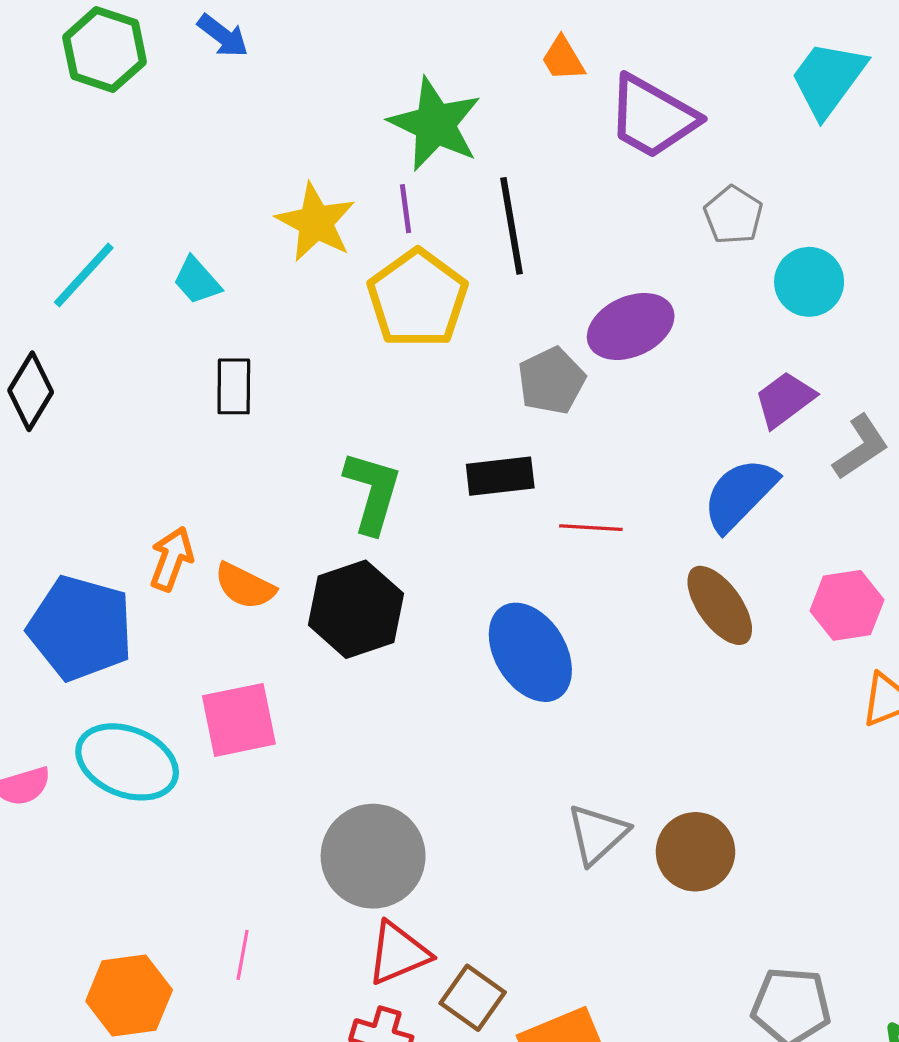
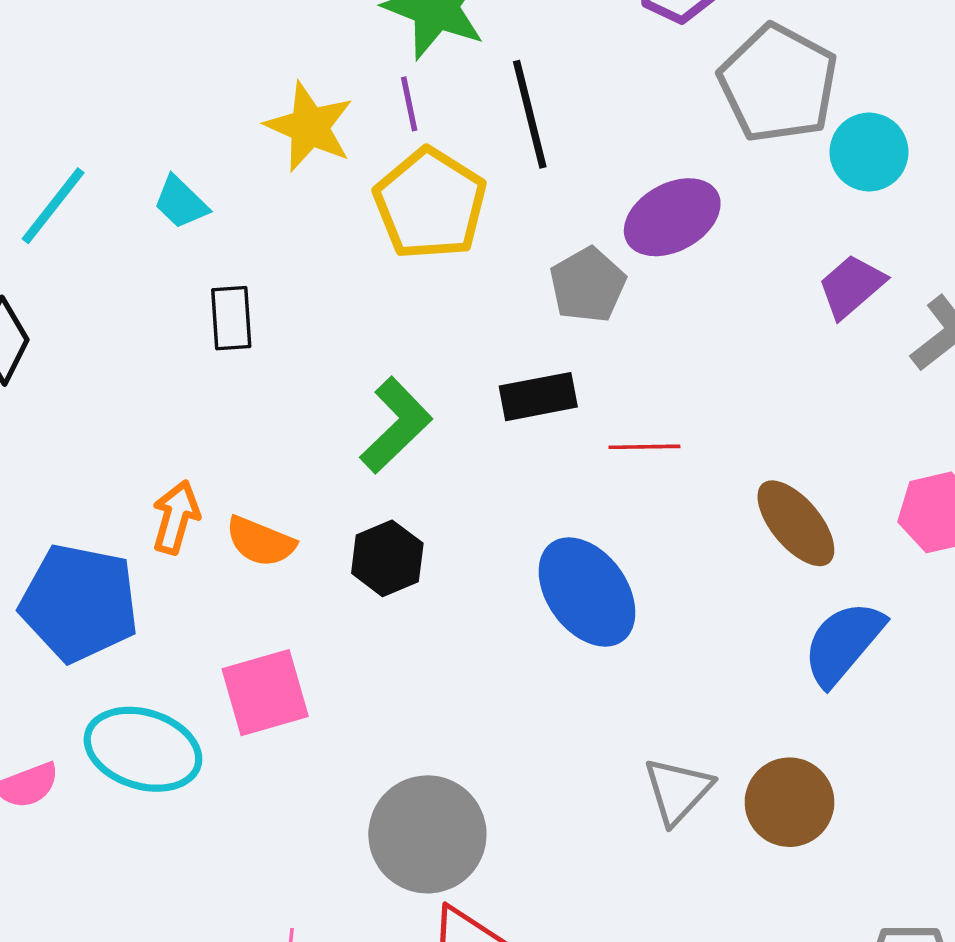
gray pentagon: (733, 215) -> (778, 83), size x1.8
green L-shape: (372, 492) -> (396, 425), turned 34
blue semicircle: (740, 494) -> (843, 643), moved
black hexagon: (356, 609) -> (387, 558), size x0.7

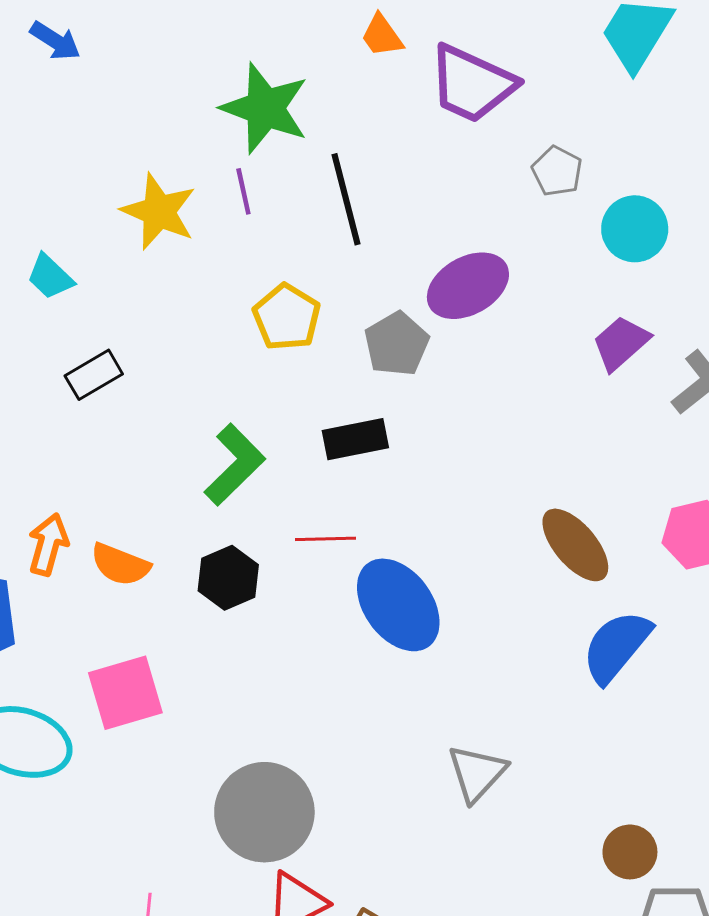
gray pentagon: (778, 83) -> (557, 171), size x0.5
yellow pentagon: (430, 204) -> (287, 317), moved, size x0.7
black rectangle: (231, 318) -> (94, 375), turned 64
red line: (644, 447) -> (325, 539), moved
brown circle: (789, 802) -> (630, 852), moved, size x0.7

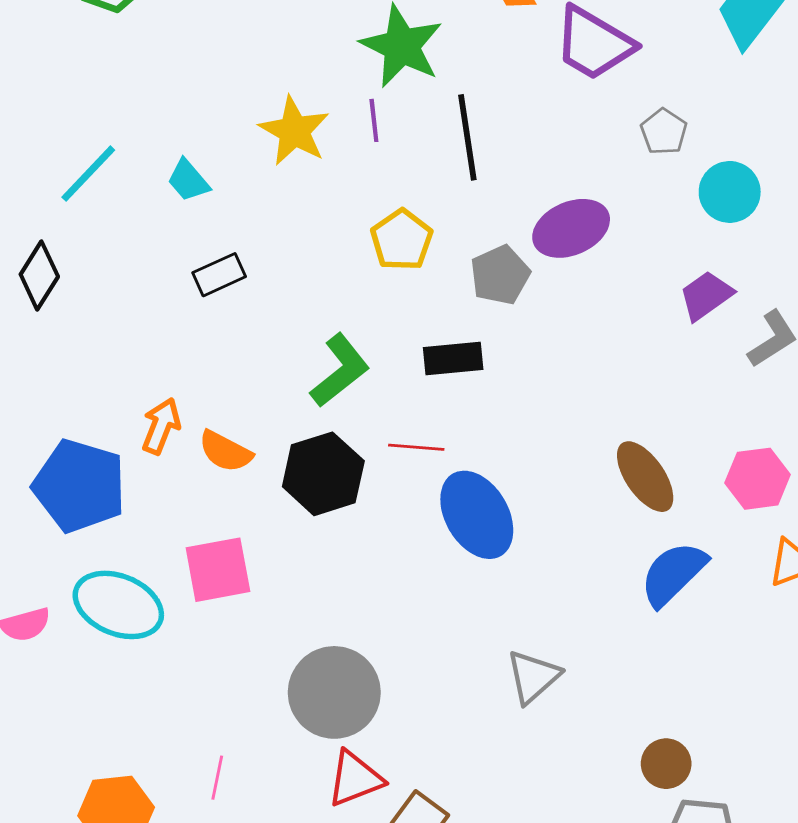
black hexagon: (228, 578) -> (323, 474), size x1.4

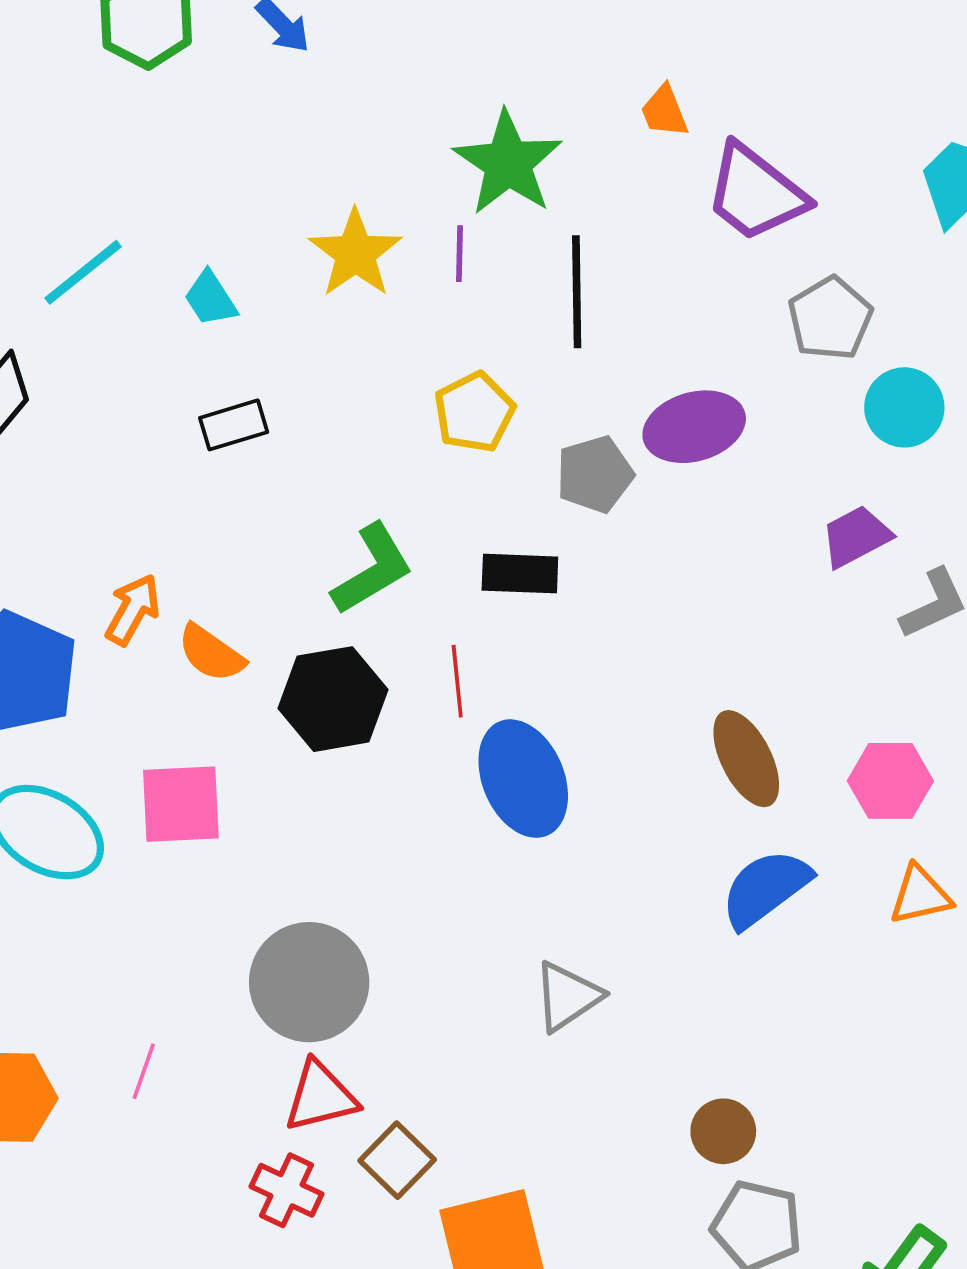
gray pentagon: (664, 132) -> (830, 318), size x1.4
red line: (416, 447) -> (457, 681), turned 72

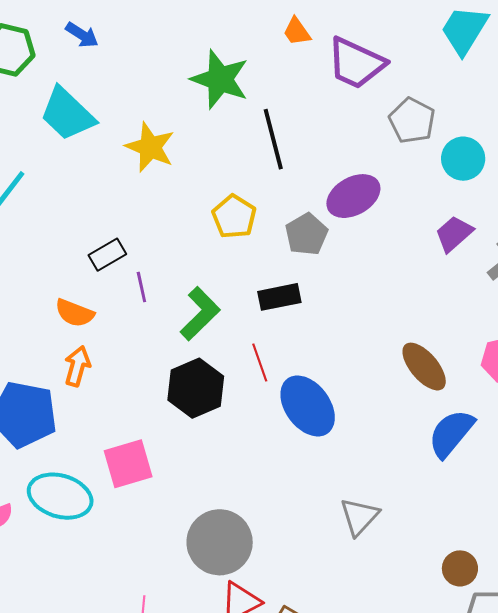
purple line: (459, 254) -> (141, 287), moved
cyan trapezoid: (210, 299) -> (67, 114), moved, size x1.8
orange semicircle: (211, 653) -> (75, 313), moved

